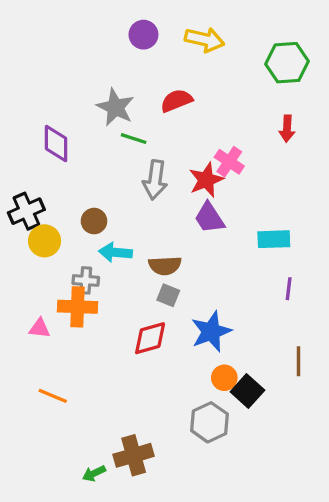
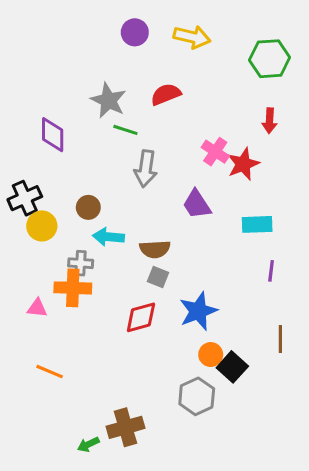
red star: (206, 180) -> (243, 164), moved

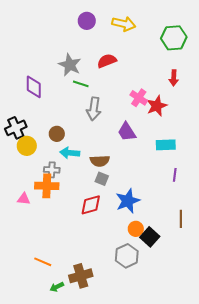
orange line: (50, 372) -> (43, 262), moved

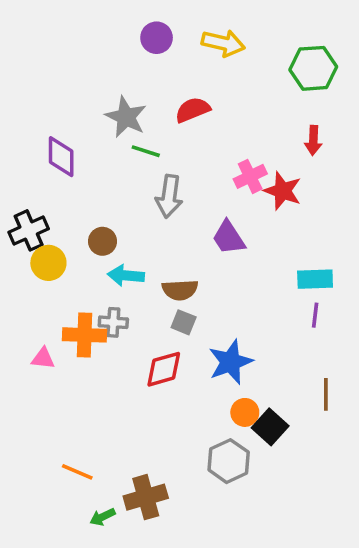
pink cross: (139, 98) -> (250, 176), turned 30
red star: (157, 106) -> (283, 191), turned -30
cyan rectangle: (166, 145) -> (315, 279), moved
gray cross: (52, 170) -> (113, 322), moved

